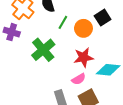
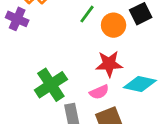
green cross: (43, 50) -> (51, 85), moved

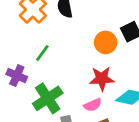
green line: (87, 14) -> (42, 53), moved
purple cross: (17, 19) -> (17, 76), moved

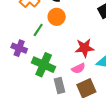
orange circle: (106, 42) -> (57, 17), moved
green cross: (48, 98) -> (44, 65), turned -30

